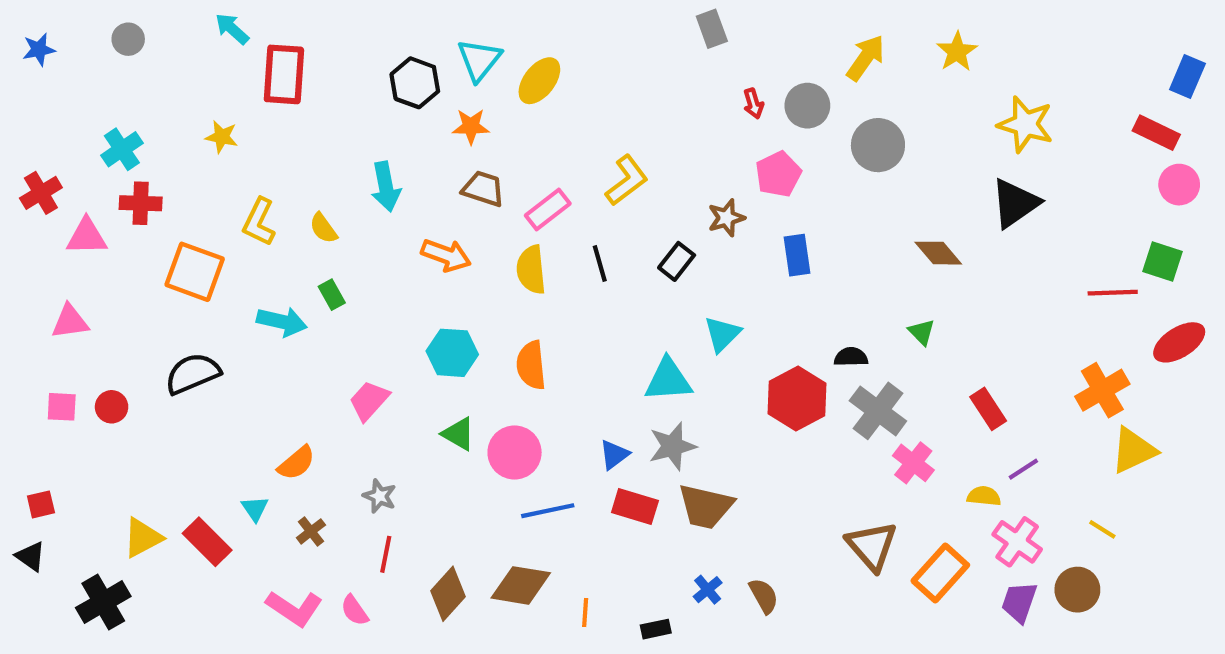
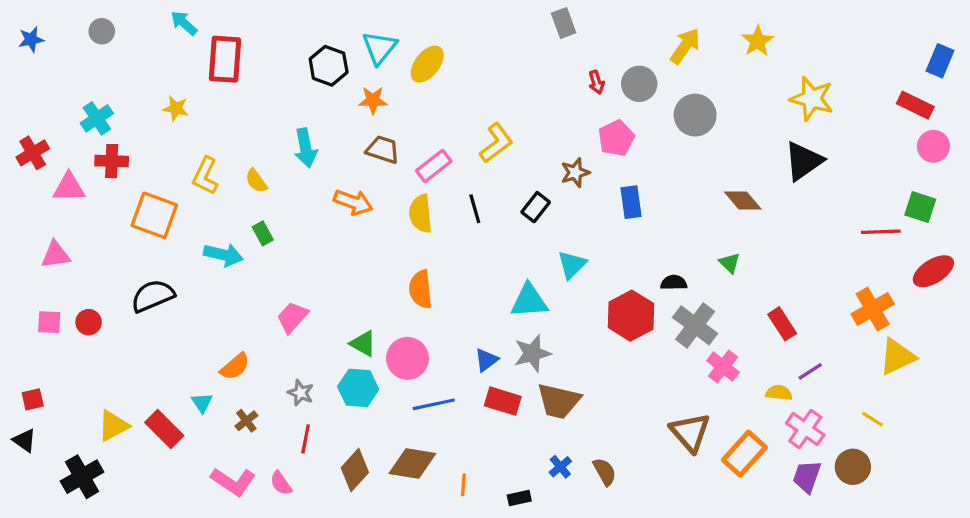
cyan hexagon: (452, 353) -> (358, 388), moved

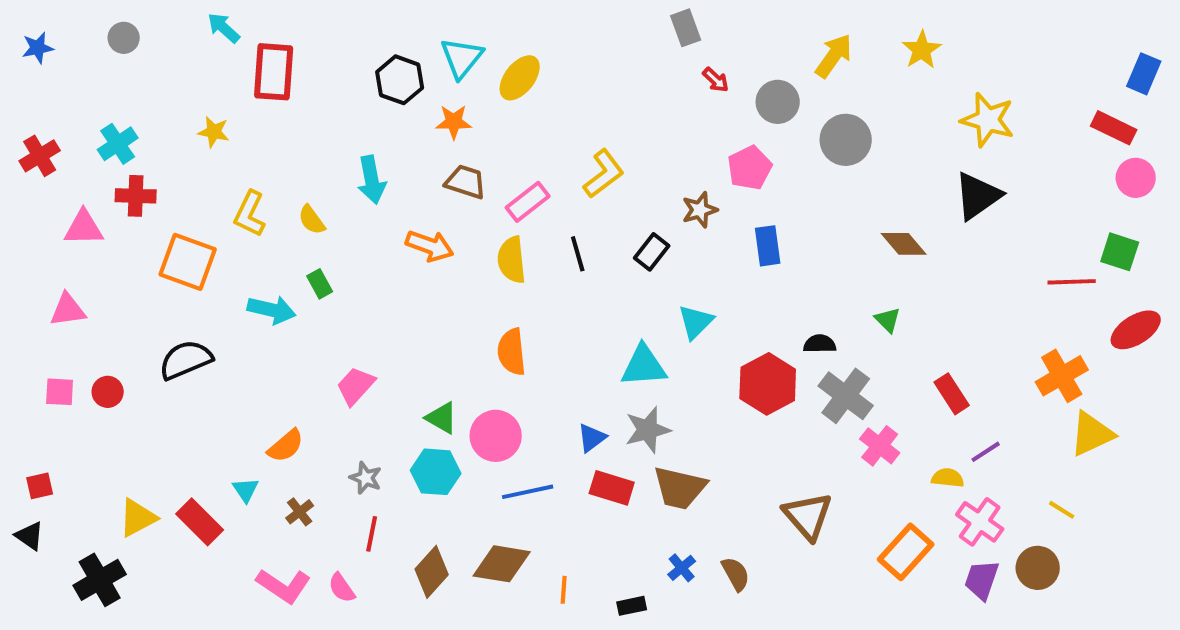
red arrow: (596, 82) -> (716, 80), moved, turned -30
red cross: (33, 153) -> (40, 156), moved
brown triangle: (690, 432) -> (808, 516), moved

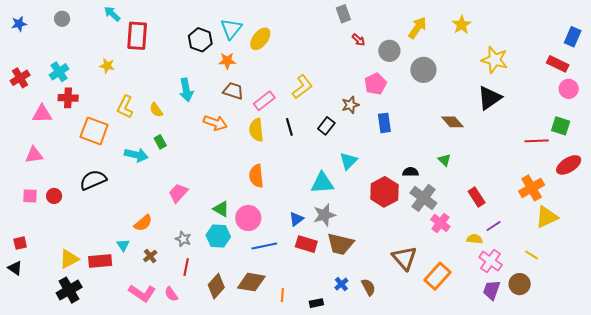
red rectangle: (200, 522) -> (100, 261), turned -50
orange rectangle: (906, 552) -> (437, 276), moved
black cross: (100, 580) -> (69, 290), moved

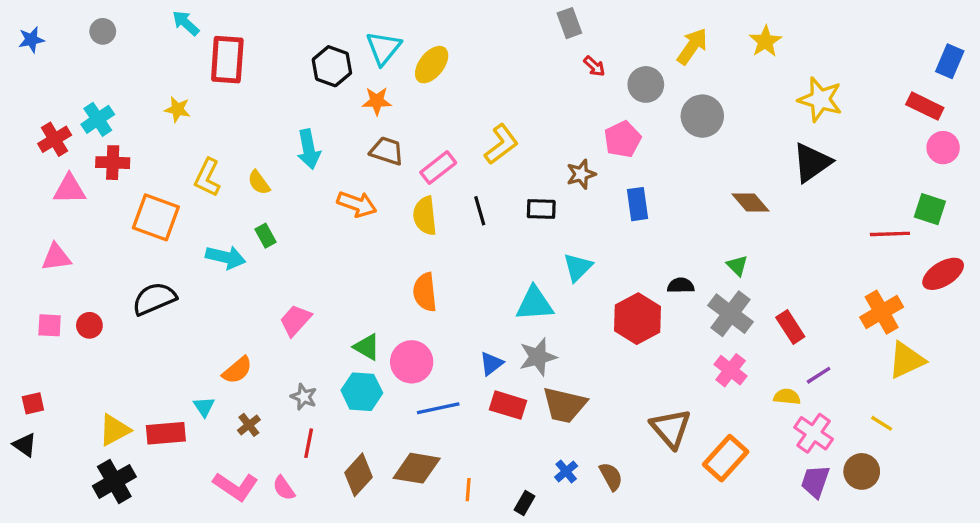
red cross: (20, 78) -> (55, 139), moved
black rectangle: (326, 126) -> (541, 209), turned 54
gray cross: (423, 198) -> (731, 314), moved
black rectangle: (316, 303) -> (525, 503), turned -48

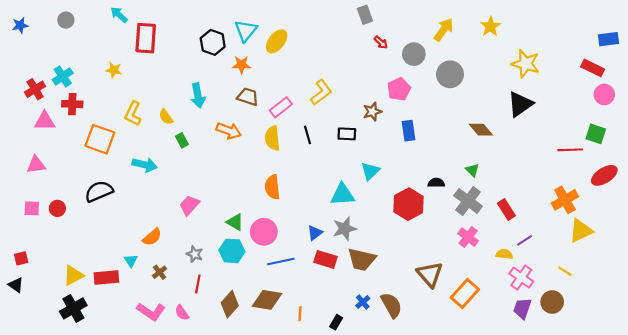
blue rectangle: (950, 61) -> (609, 39), turned 60
green rectangle: (265, 236) -> (182, 140), moved
brown semicircle: (611, 476) -> (391, 305), size x1.4

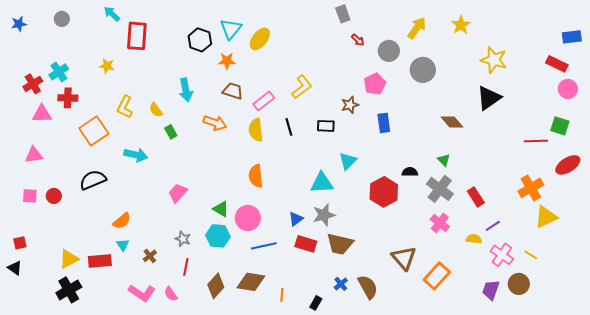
orange square: (100, 139) -> (94, 131), turned 36
orange semicircle: (152, 237) -> (122, 221), moved
pink cross: (521, 278) -> (502, 255), moved

